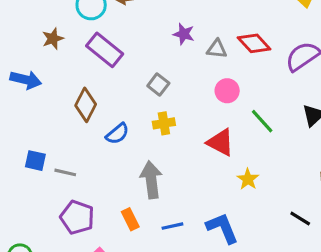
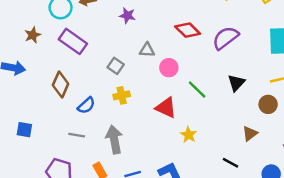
purple star: (184, 34) -> (127, 15), moved
gray triangle: (217, 49) -> (147, 50), moved
gray line: (65, 172) -> (77, 135), moved

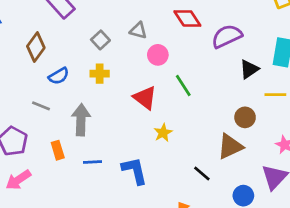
black triangle: (236, 83) -> (249, 69), moved
brown circle: (268, 104) -> (245, 117), moved
brown triangle: (250, 134) -> (230, 146), size x1.5

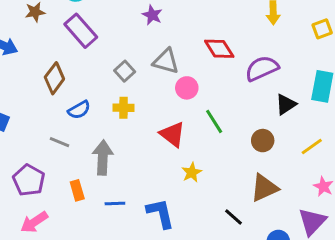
gray triangle: (138, 30) -> (166, 61), size x1.4
yellow line: (275, 95) -> (312, 146), moved, turned -35
brown circle: (245, 117) -> (263, 141), moved

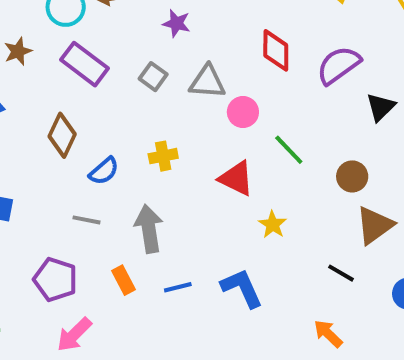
red diamond: (219, 49) -> (276, 50), turned 44
gray square: (125, 71) -> (153, 77), moved
brown circle: (263, 141) -> (352, 176), moved

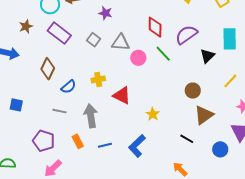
green line: (289, 150) -> (163, 54), moved
red triangle: (236, 178) -> (122, 95), moved
blue L-shape: (242, 288) -> (137, 146), turned -110

